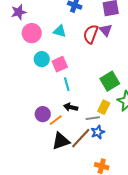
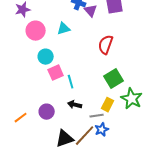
purple triangle: (106, 30) -> (91, 11), moved
cyan triangle: (60, 31) -> (64, 29), turned -32
red semicircle: (91, 34) -> (106, 45), moved
pink square: (60, 64) -> (56, 73), moved
orange line: (56, 120) -> (21, 118), moved

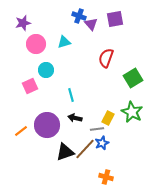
pink square: (56, 73) -> (30, 86), moved
green square: (114, 79) -> (133, 78), moved
purple circle: (47, 112) -> (47, 125), size x1.6

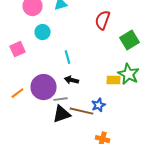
pink square: (30, 86) -> (18, 49), moved
yellow rectangle: (108, 118) -> (114, 80), moved, turned 64
gray line: (97, 129) -> (60, 99), moved
brown line: (85, 149) -> (82, 111), turned 60

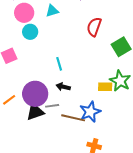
cyan circle: (42, 32) -> (30, 32), moved
blue star: (98, 105) -> (90, 112), size x1.5
black triangle: (62, 114) -> (35, 112), moved

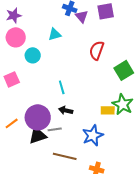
pink circle: (24, 13) -> (16, 37), moved
brown line: (73, 118) -> (65, 156), moved

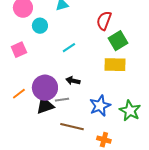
green square: (124, 70) -> (118, 41), moved
cyan line: (62, 87) -> (69, 48), moved, turned 72
green star: (123, 104) -> (130, 111), moved
yellow rectangle: (108, 110) -> (115, 65), moved, size x1.5

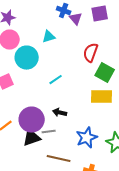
cyan circle: (40, 26) -> (27, 58), size x1.5
green square: (118, 41) -> (105, 73), turned -30

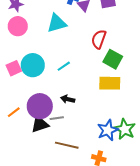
cyan triangle: (49, 37) -> (57, 23), size x1.5
cyan circle: (27, 58) -> (33, 65), moved
blue star: (87, 138) -> (108, 130), moved

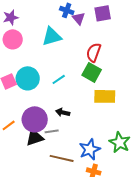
green square: (113, 59) -> (92, 72), moved
blue star: (108, 130) -> (90, 149), moved

